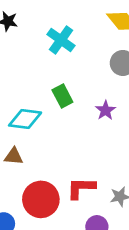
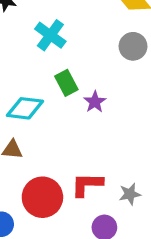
cyan cross: (61, 40) -> (50, 35), moved
purple star: (106, 110) -> (95, 102), moved

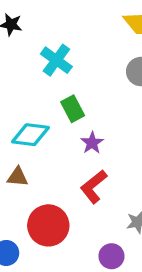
purple star: (95, 102) -> (92, 143), moved
red L-shape: (87, 185) -> (94, 187), moved, turned -40

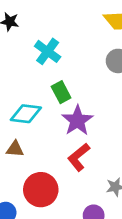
purple star: (92, 143) -> (77, 121), size x1.6

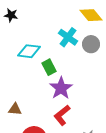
cyan cross: (48, 51) -> (68, 37), moved
cyan diamond: (26, 114) -> (29, 51), moved

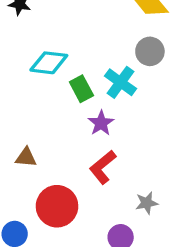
cyan cross: (68, 37) -> (121, 82), moved
purple star: (61, 88) -> (101, 123), size x0.7

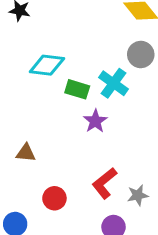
green rectangle: (81, 89) -> (77, 89), turned -45
red L-shape: (103, 167) -> (104, 183), moved
red circle: (57, 206) -> (54, 198), size x0.6

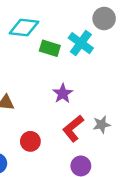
purple star: (95, 121) -> (63, 94), moved
gray star: (138, 195) -> (102, 125), moved

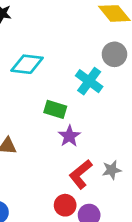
green rectangle: (50, 48) -> (55, 109), moved
red circle: (30, 141) -> (65, 205), moved

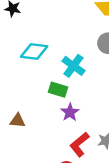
cyan cross: (89, 81) -> (73, 66), moved

